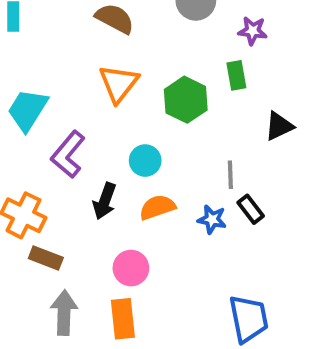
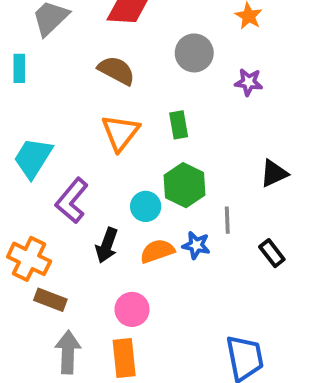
green rectangle: (236, 75) -> (179, 125), moved
green hexagon: (186, 100) -> (184, 185), moved
black rectangle: (251, 209) -> (272, 253), moved
blue star: (212, 219) -> (196, 245), moved

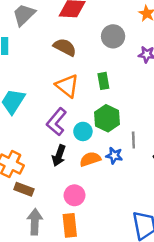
orange triangle: (120, 133) -> (67, 86), turned -30
purple L-shape: (72, 201) -> (56, 122), moved

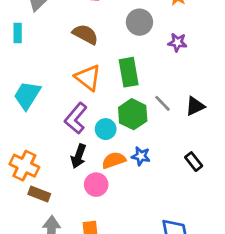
green rectangle: (103, 81) -> (129, 72), size x1.5
gray line: (133, 140) -> (162, 103), moved, turned -42
pink circle: (74, 195) -> (96, 185), moved

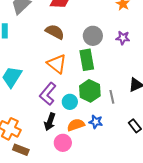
gray circle: (139, 22) -> (93, 36), moved
gray line: (162, 103) -> (112, 97), moved, turned 32

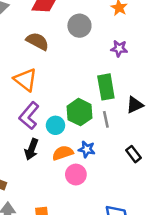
gray circle: (93, 36) -> (79, 26), moved
green rectangle: (87, 60) -> (106, 87), moved
orange triangle: (57, 64) -> (25, 80), moved
pink circle: (63, 143) -> (76, 175), moved

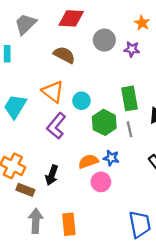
purple star: (119, 48) -> (132, 49), moved
cyan circle: (55, 125) -> (81, 101), moved
black arrow: (31, 149) -> (52, 175), moved

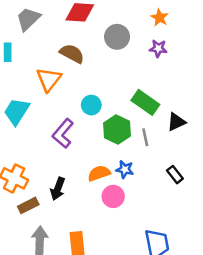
purple star: (132, 49) -> (158, 48), moved
orange triangle: (53, 92) -> (49, 79), moved, turned 30
green rectangle: (130, 98) -> (145, 102), turned -45
brown rectangle: (25, 190) -> (28, 205), turned -48

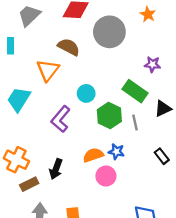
gray circle: (117, 37) -> (109, 32), size x1.4
purple star: (158, 48) -> (152, 64), moved

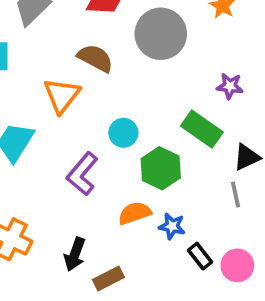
gray line: (135, 123) -> (235, 194), moved
orange semicircle: (93, 155) -> (135, 213), moved
black rectangle: (162, 156) -> (200, 256), moved
pink circle: (106, 176) -> (237, 265), moved
brown rectangle: (29, 184) -> (108, 278), moved

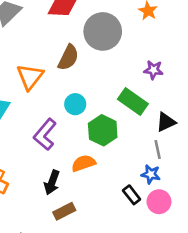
brown semicircle: (95, 58) -> (68, 58), moved, turned 88
blue star: (172, 226) -> (151, 174), moved
black arrow: (75, 254) -> (52, 182), moved

